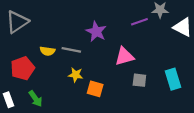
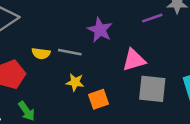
gray square: (139, 80) -> (152, 89), size x1.6
orange square: (95, 89) -> (99, 99), turned -35

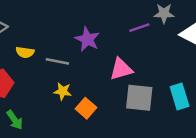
yellow semicircle: (41, 53) -> (25, 52), moved
orange square: (99, 99) -> (86, 108), turned -30

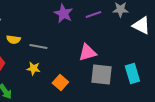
purple line: (139, 28) -> (93, 14), moved
purple star: (87, 39) -> (63, 14), moved
yellow star: (63, 91) -> (33, 68), moved

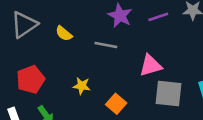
yellow semicircle: (13, 40) -> (64, 33), moved, turned 32
gray line: (38, 46) -> (106, 45), moved

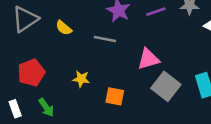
gray square: (168, 94) -> (166, 86), turned 32
orange square: (116, 104) -> (115, 96), turned -30

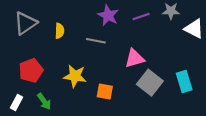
yellow semicircle: (64, 28) -> (60, 31), turned -128
yellow star: (81, 79) -> (75, 76), size x1.5
white rectangle: (15, 109) -> (17, 103), turned 48

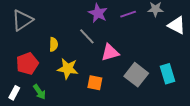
yellow semicircle: (60, 31) -> (54, 44), moved
gray line: (96, 41) -> (87, 36), turned 36
pink triangle: (135, 58) -> (110, 52), moved

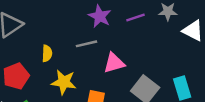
gray line: (87, 36) -> (86, 44), turned -60

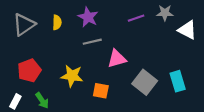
purple star: (100, 16) -> (88, 17), moved
yellow semicircle: (47, 53) -> (57, 22), moved

